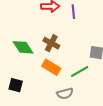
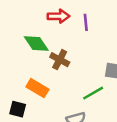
green diamond: (23, 47) -> (36, 43), moved
orange rectangle: (51, 67) -> (37, 88), moved

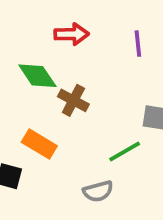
purple line: (86, 22) -> (138, 44), moved

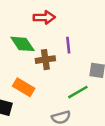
purple line: (138, 44) -> (68, 45), moved
brown cross: (73, 100) -> (45, 60), turned -36

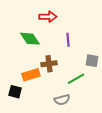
brown cross: (45, 60) -> (49, 64), moved
orange rectangle: (24, 87) -> (31, 75), turned -48

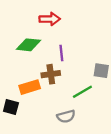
green diamond: (30, 39) -> (28, 45), turned -50
purple line: (68, 40) -> (61, 53), moved

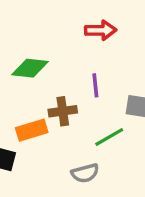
red arrow: (50, 19) -> (101, 30), moved
purple line: (61, 53) -> (95, 85), moved

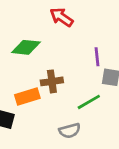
red arrow: (101, 30) -> (61, 17), moved, turned -145
purple line: (95, 85) -> (97, 57), moved

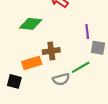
gray semicircle: (70, 131) -> (61, 79), moved

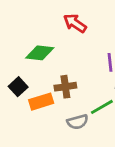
black square: (14, 81) -> (18, 87), moved, turned 32

